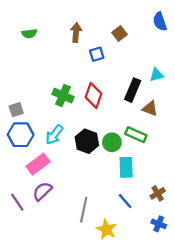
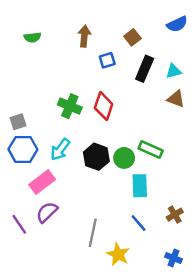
blue semicircle: (160, 22) -> (177, 24), turned -96
cyan triangle: (157, 75) -> (174, 71), moved
black rectangle: (133, 90) -> (145, 69), moved
brown triangle: (150, 109) -> (176, 99), moved
blue cross: (159, 224) -> (174, 258), moved

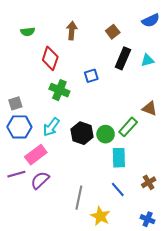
blue square: (107, 60) -> (91, 76), moved
brown triangle: (176, 99) -> (150, 109), moved
red diamond: (104, 106) -> (50, 58), moved
green rectangle: (151, 149) -> (128, 127), turned -72
purple line: (19, 224) -> (16, 174), moved, turned -72

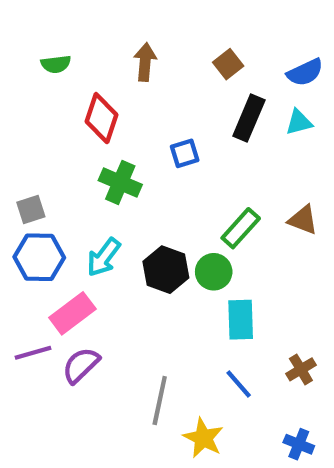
blue semicircle: (151, 20) -> (305, 72), moved
green rectangle: (128, 127) -> (241, 228), moved

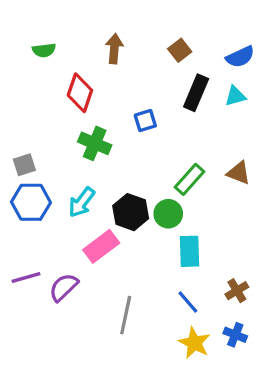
pink rectangle: (72, 313) -> (101, 246), moved
yellow star: (203, 438) -> (194, 343), moved
blue cross: (299, 444) -> (235, 335), moved

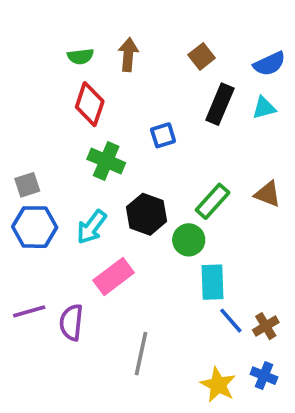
green semicircle: (44, 50) -> (80, 56), moved
black hexagon: (131, 212) -> (147, 214), moved
purple semicircle: (64, 287) -> (71, 322), turned -40
blue line: (188, 302) -> (231, 321), moved

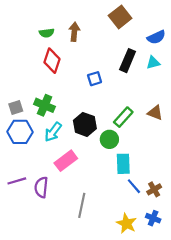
brown square: (202, 56) -> (120, 17), moved, size x1.5
green cross: (106, 161) -> (44, 105), moved

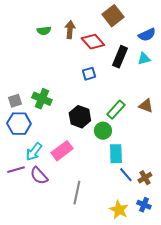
red diamond: (52, 61) -> (93, 42), moved, turned -60
cyan arrow: (53, 132) -> (34, 152), moved
purple semicircle: (41, 187) -> (39, 176), turned -48

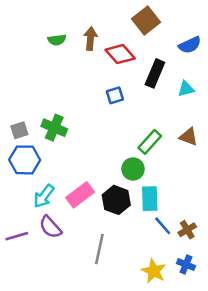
cyan triangle: (144, 59) -> (186, 89), moved
black hexagon: (80, 117) -> (116, 200), moved
purple line: (16, 170) -> (17, 236), moved

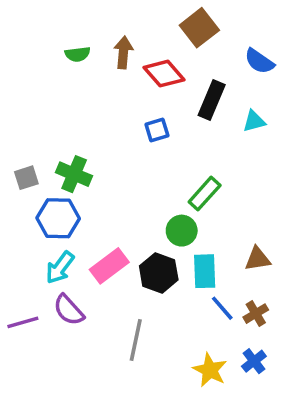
blue semicircle: (190, 45) -> (259, 61), turned 60
brown triangle: (189, 137) -> (258, 259), moved, turned -30
blue hexagon: (25, 160) -> (58, 218), moved
blue cross: (186, 265) -> (254, 361), turned 30

